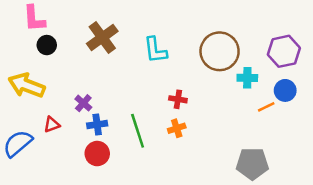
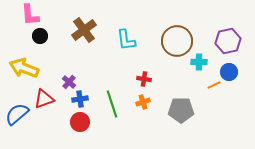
red triangle: (52, 125) -> (44, 99), size x1.5
gray pentagon: (252, 164) -> (181, 110), moved

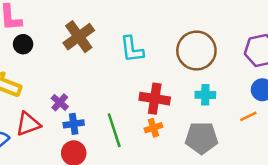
cyan cross: (199, 62) -> (205, 95), moved
red cross: (144, 79) -> (155, 99), size x1.6
orange line: (214, 85) -> (248, 116), moved

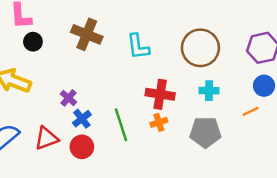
brown cross: (79, 37) -> (87, 34), turned -32
red triangle: (28, 124) -> (46, 138), moved
blue cross: (74, 124) -> (82, 119), turned -30

